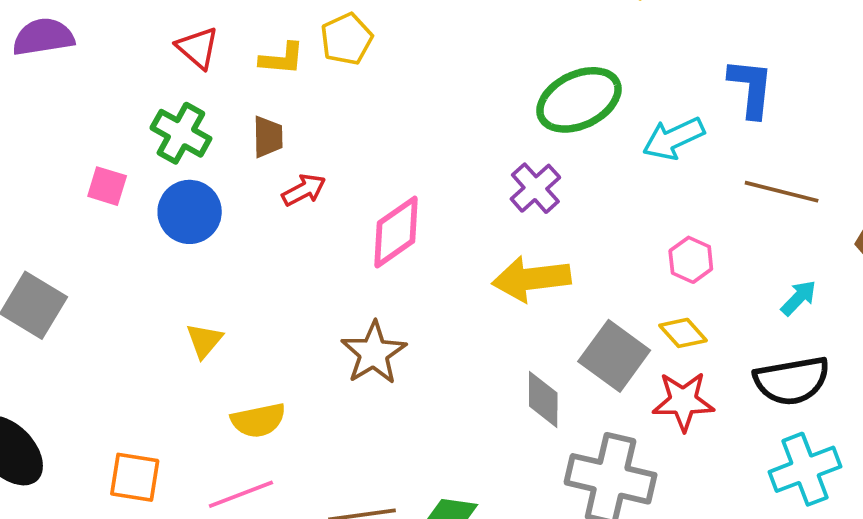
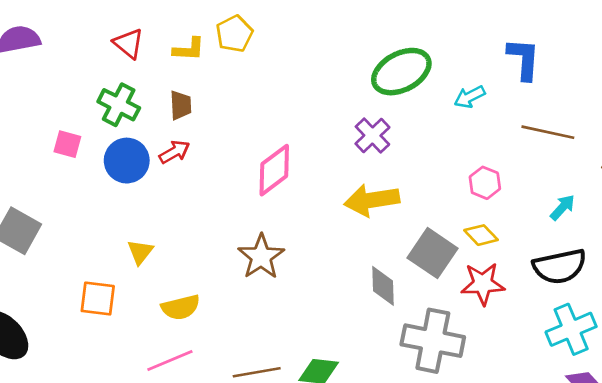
cyan arrow: (673, 138) -> (470, 97), size x0.7
red arrow: (304, 190) -> (174, 152), moved
orange square: (135, 477) -> (98, 299), moved

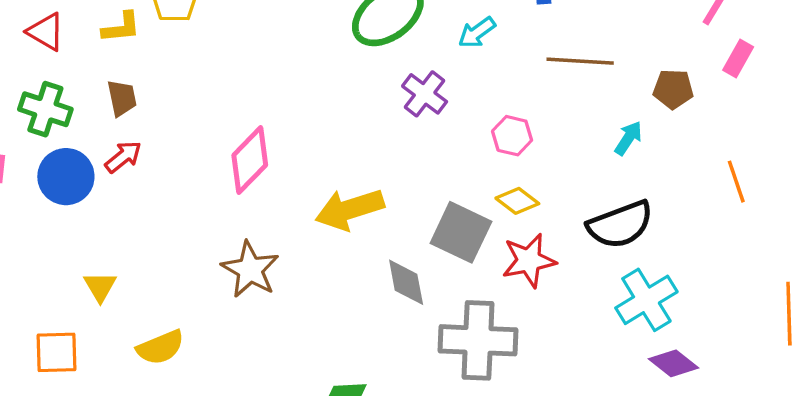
purple cross: (372, 135) -> (425, 94), moved
yellow arrow: (372, 200) -> (350, 209), moved
cyan arrow: (563, 207) -> (628, 138), moved

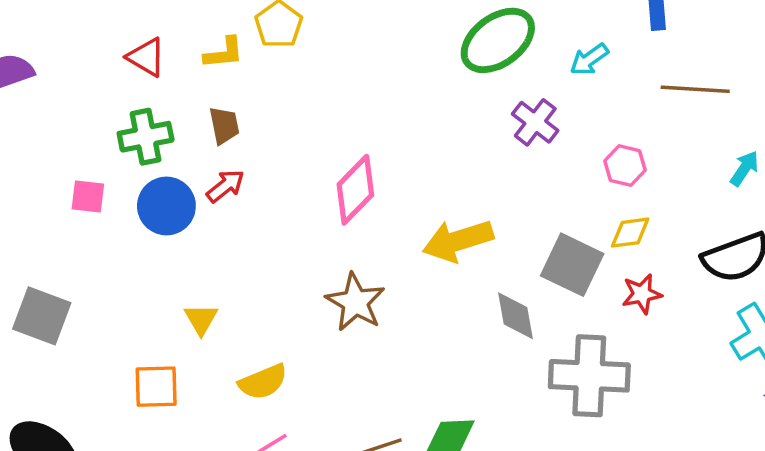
green cross: (45, 109) -> (146, 137), turned -30
yellow diamond: (517, 201) -> (630, 233), turned -45
red star: (529, 261) -> (642, 294), size x0.7

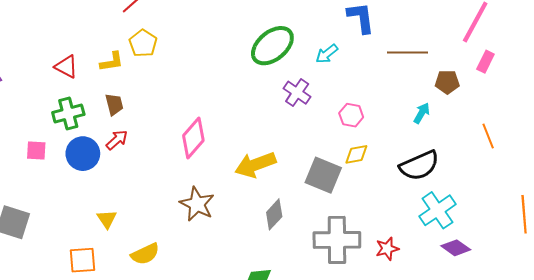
brown line: (695, 89) -> (407, 52), moved
red star: (642, 294) -> (387, 249), moved
gray diamond: (516, 316) -> (274, 214), moved, turned 56

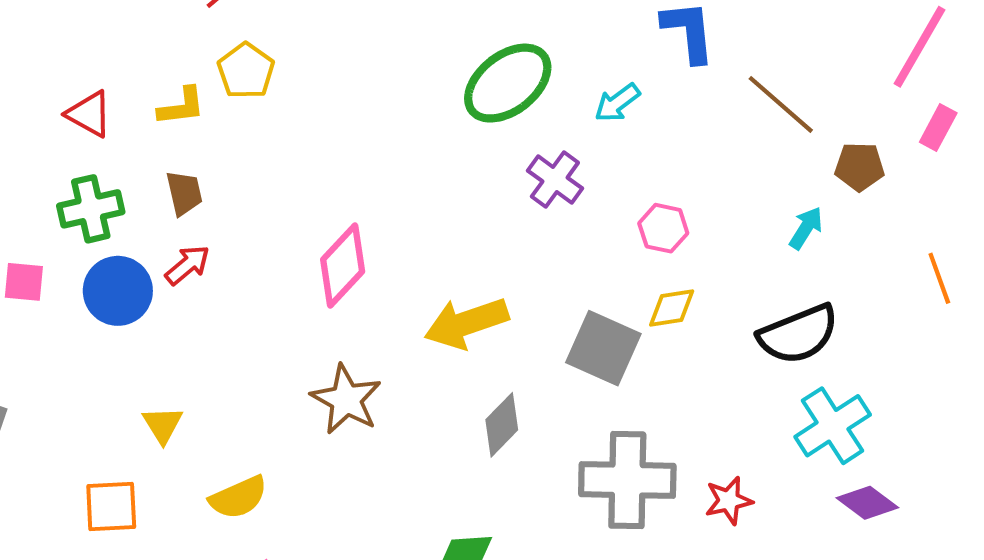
brown line: (407, 52) -> (781, 104), turned 39

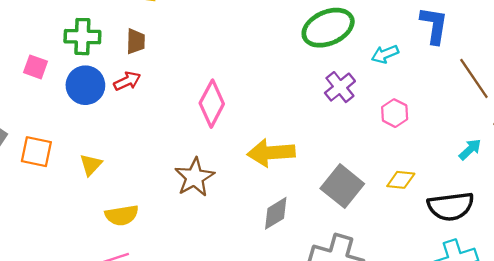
pink hexagon: (663, 228) -> (395, 113), moved
pink diamond: (343, 266) -> (212, 104), turned -30
yellow diamond: (672, 308) -> (401, 180), moved
orange square: (111, 506) -> (36, 152), moved

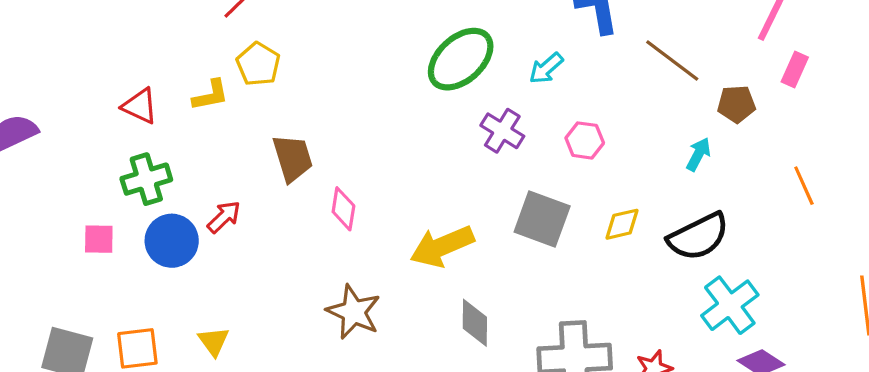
brown trapezoid: (136, 41) -> (293, 158), moved, size x1.4
pink diamond: (212, 104) -> (343, 209), size x0.7
gray square: (342, 186) -> (542, 219), moved
gray diamond: (276, 213) -> (475, 323), turned -40

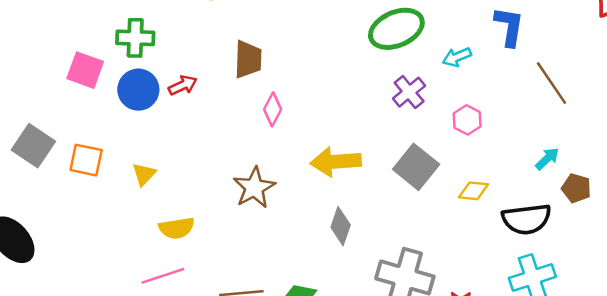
brown pentagon: (736, 104) -> (576, 188), moved
pink square: (99, 239) -> (85, 70), size x1.4

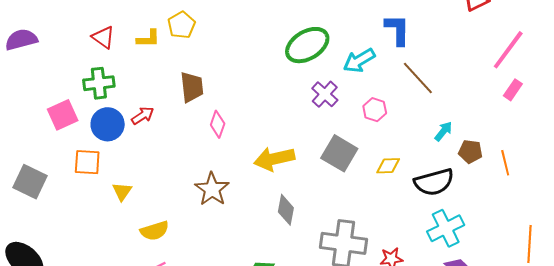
cyan arrow: (457, 57) -> (359, 60), size x1.4
pink square: (85, 70) -> (63, 115), turned -36
brown line: (552, 83) -> (418, 78), moved
orange square: (86, 160) -> (87, 162), moved

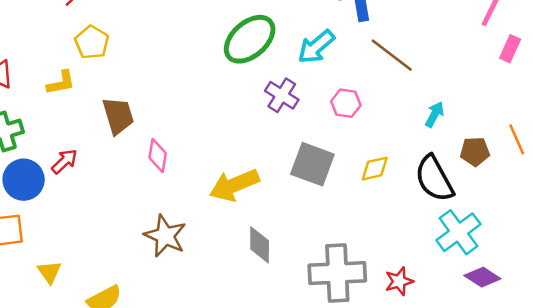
yellow L-shape: (148, 39) -> (61, 83), moved
brown pentagon: (470, 151) -> (475, 151), moved
black semicircle: (434, 182) -> (434, 179), turned 87
yellow triangle: (122, 191) -> (49, 272), moved

